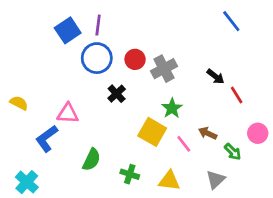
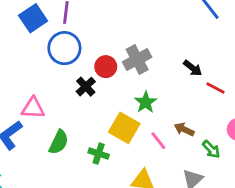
red circle: (135, 59) -> (106, 67), moved
red line: (237, 95) -> (215, 88), turned -30
green semicircle: (91, 160) -> (59, 142), moved
green cross: (130, 174) -> (99, 154), moved

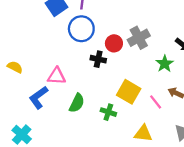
black cross: (86, 87) -> (98, 59), turned -35
green star: (146, 102) -> (165, 64), moved

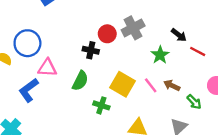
blue circle: (81, 29) -> (27, 43), moved
pink line: (156, 102) -> (151, 85), moved
green semicircle: (77, 103) -> (80, 81), moved

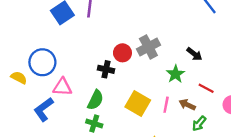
red line: (198, 51) -> (206, 88), moved
pink line: (151, 85) -> (166, 105), turned 49
green arrow: (194, 102) -> (199, 124), moved, turned 84
green cross: (101, 105) -> (94, 124), moved

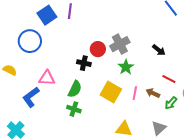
blue circle: (42, 62) -> (30, 41), moved
green star: (175, 74) -> (126, 67), moved
green arrow: (199, 124) -> (171, 103), moved

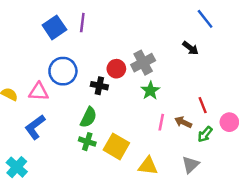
blue circle: (30, 41) -> (63, 71), moved
black arrow: (159, 50) -> (190, 48), moved
pink triangle: (47, 78) -> (39, 92), moved
red line: (169, 79) -> (203, 105), turned 40
yellow square: (111, 92) -> (116, 146), moved

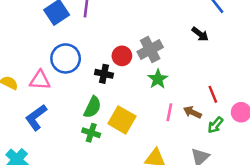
yellow square: (116, 146) -> (122, 120), moved

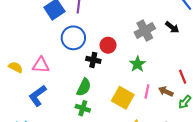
gray cross: (150, 49) -> (145, 30), moved
blue circle: (66, 58) -> (73, 38), moved
yellow square: (122, 120) -> (123, 98), moved

